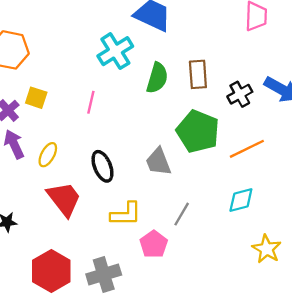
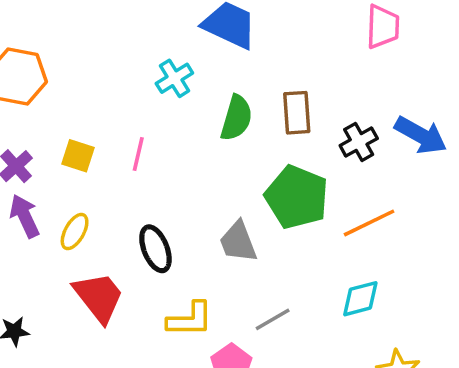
cyan cross: (115, 51) -> (174, 78), size x0.7
yellow square: (36, 98) -> (78, 156), moved
gray line: (182, 214) -> (273, 319), turned 30

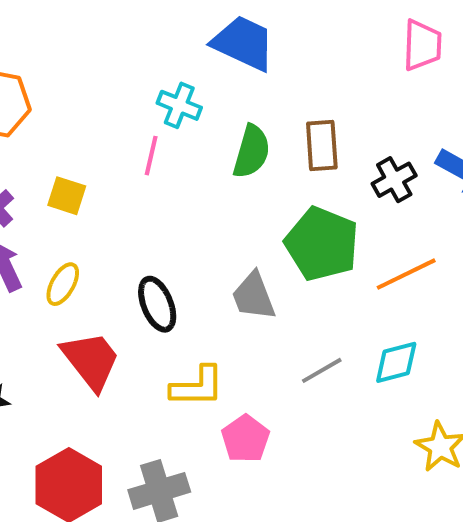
cyan cross: (174, 78) -> (179, 105), turned -36
pink line: (138, 154) -> (151, 156), moved
gray line: (273, 319) -> (322, 370), moved

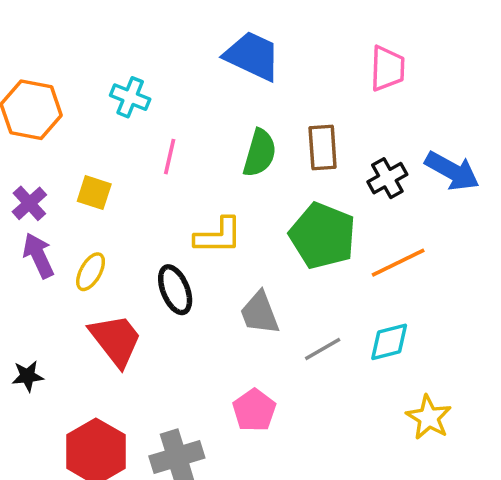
pink trapezoid: (422, 45) -> (387, 68), moved
cyan cross: (179, 105) -> (130, 97), moved
gray trapezoid: (254, 296) -> (260, 313), moved
yellow L-shape: (197, 387) -> (218, 236), moved

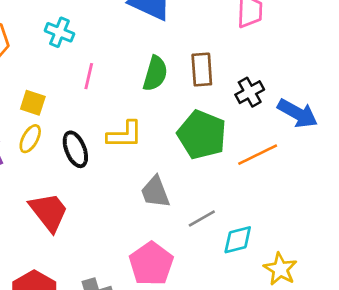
blue arrow: (452, 171) -> (298, 113), moved
yellow ellipse: (91, 272) -> (30, 139), moved
black ellipse: (175, 290) -> (75, 149), moved
cyan diamond: (389, 342) -> (238, 240), moved
pink pentagon: (254, 410) -> (151, 264), size x1.4

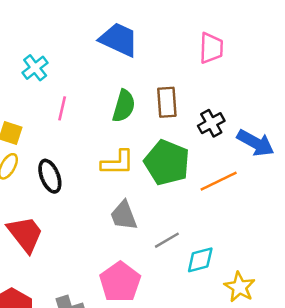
cyan cross: (59, 32) -> (35, 68), turned 30
yellow L-shape: (125, 135) -> (118, 163), moved

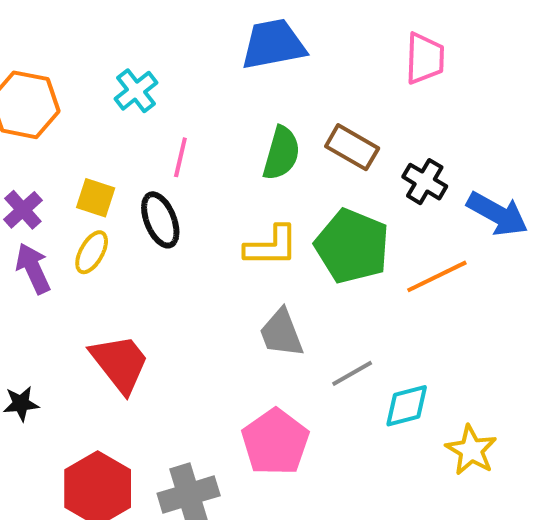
blue trapezoid: (119, 39) -> (273, 44), turned -36
brown rectangle: (167, 102) -> (352, 147), turned -56
black cross: (211, 123) -> (425, 182), turned -30
black ellipse: (50, 176) -> (160, 220), moved

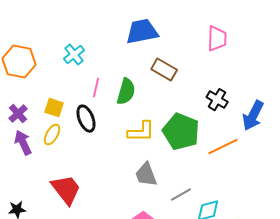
brown rectangle: (352, 147) -> (164, 70), moved
green semicircle: (281, 153) -> (126, 92), moved
blue arrow: (497, 214) -> (253, 116), turned 88

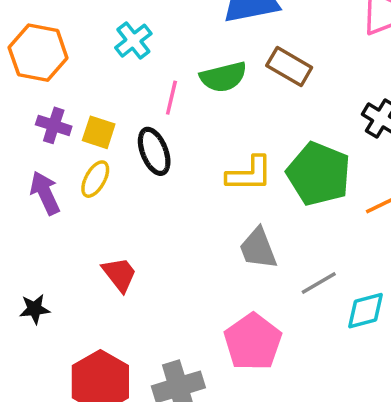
green semicircle: (126, 92) -> (223, 77), moved, turned 60
purple cross: (18, 114) -> (54, 125), moved, turned -30
red trapezoid: (66, 190) -> (119, 274), size x0.7

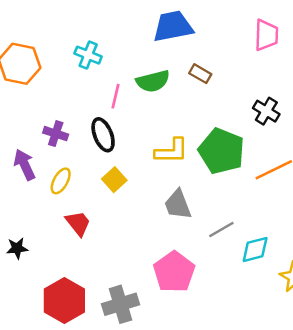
cyan cross: (133, 41) -> (88, 55), turned -30
brown rectangle: (289, 67) -> (200, 74), size x0.7
purple cross: (54, 125) -> (56, 134), moved
yellow square: (99, 132) -> (114, 180), moved, turned 30
yellow ellipse: (95, 179) -> (61, 181), moved

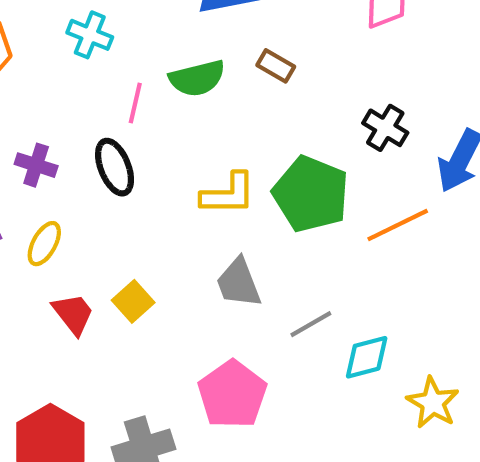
yellow square: (114, 180) -> (133, 301), moved

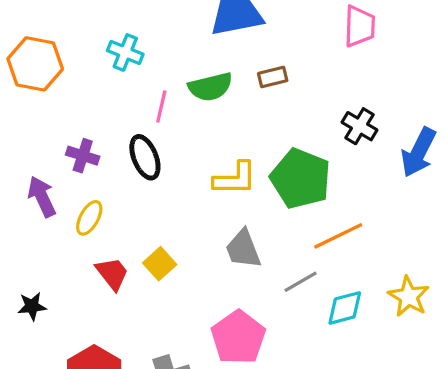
brown rectangle: (276, 66) -> (273, 77), turned -44
orange line: (398, 225) -> (338, 236), moved
yellow star: (433, 403) -> (409, 296), moved

